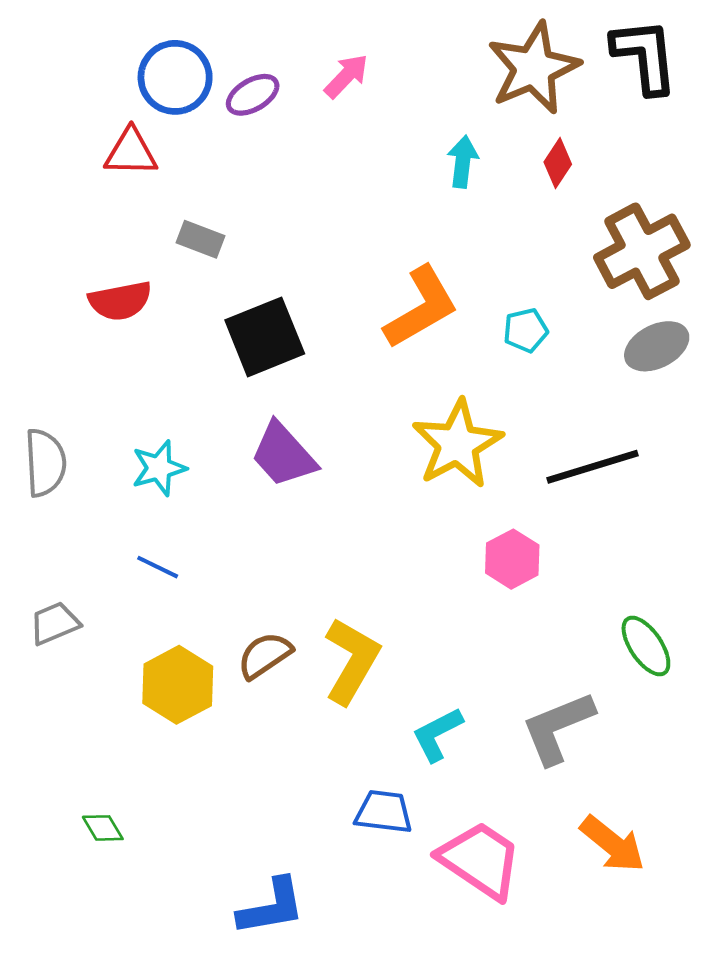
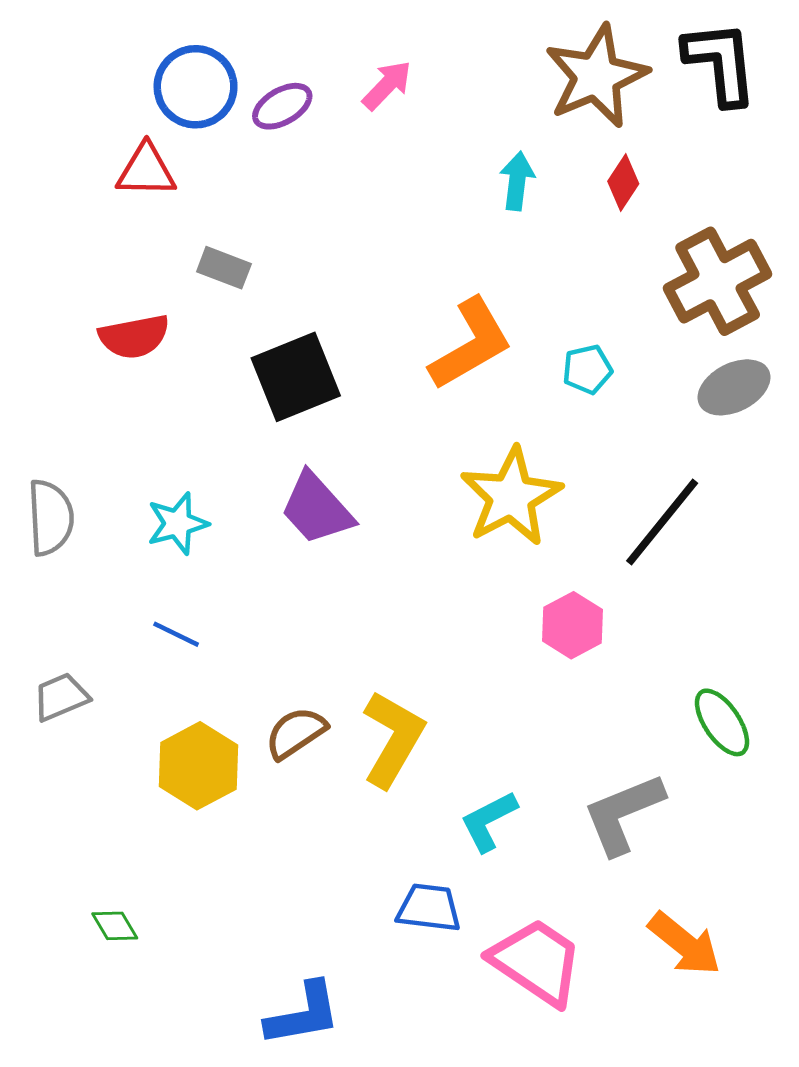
black line: (592, 467) -> (662, 522), turned -34

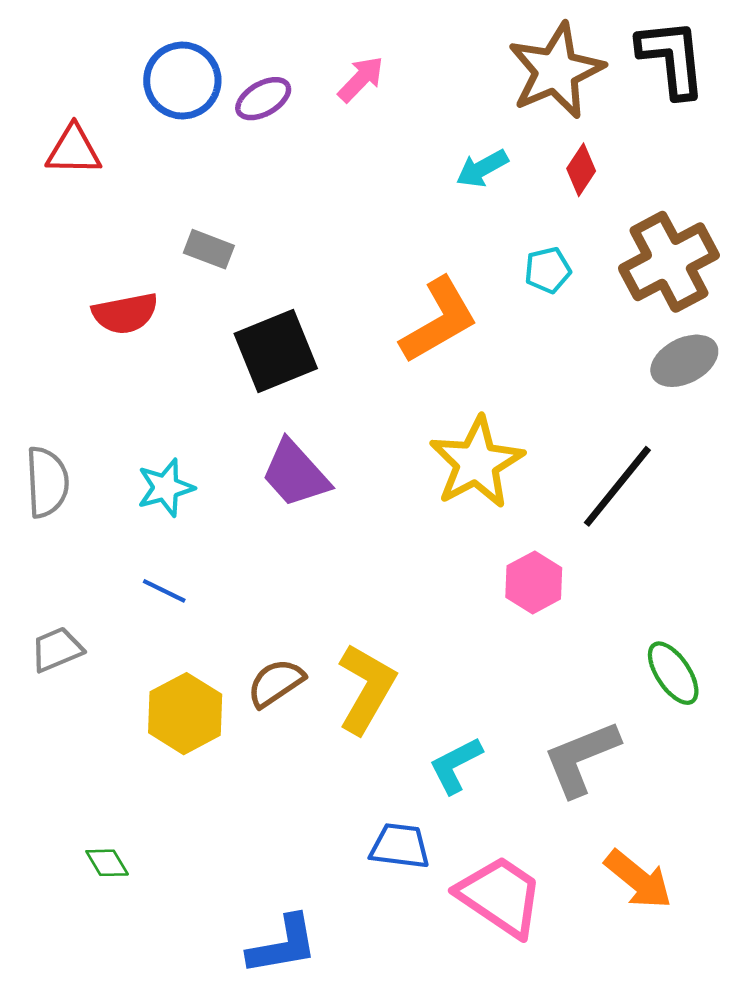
red triangle: (146, 171) -> (74, 150), moved
cyan arrow: (517, 181) -> (482, 168), turned -126
cyan pentagon: (587, 369) -> (548, 270), moved

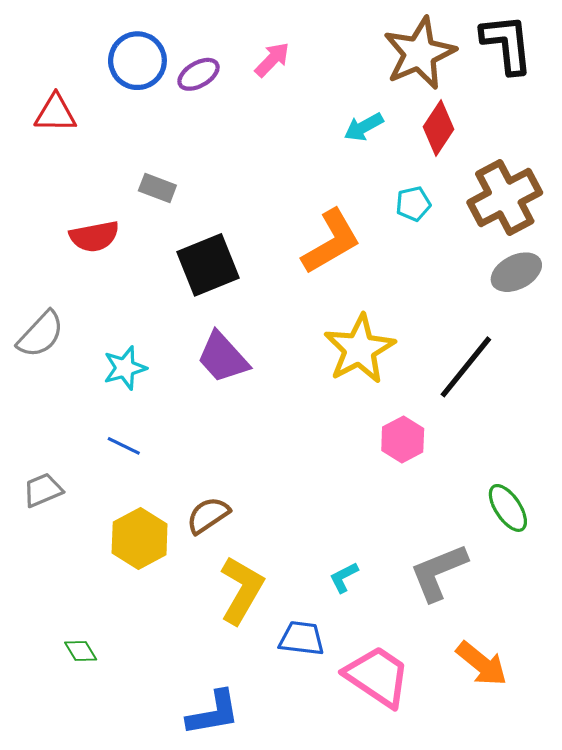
red diamond: (581, 170) -> (438, 128), size x1.4
gray semicircle: (47, 482) -> (41, 334), moved, turned 46
yellow L-shape: (366, 688) -> (242, 590), moved
cyan L-shape: (456, 765) -> (344, 577), size x0.7

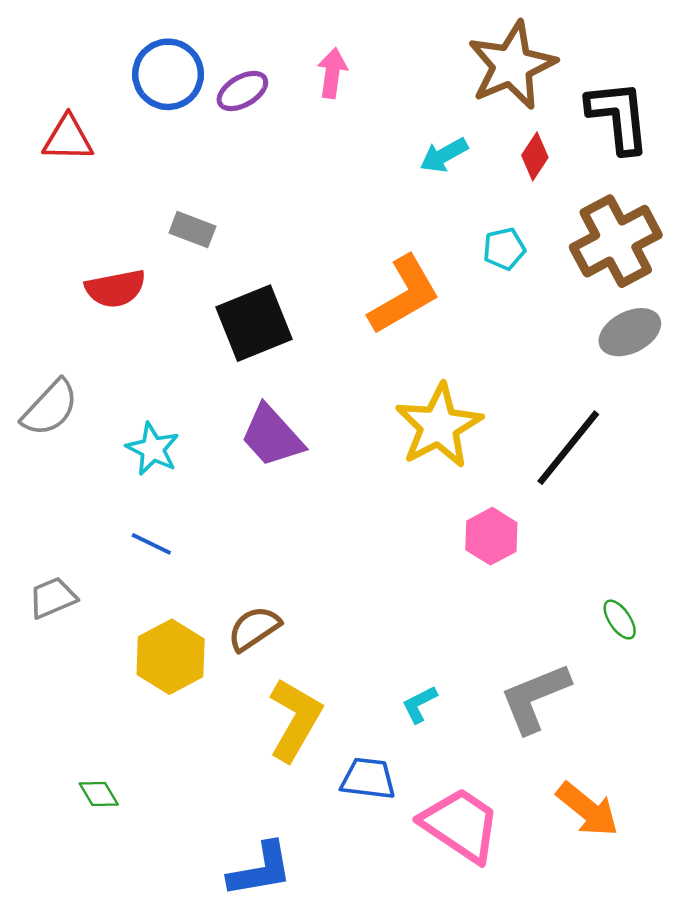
black L-shape: (507, 44) -> (618, 117), moved
pink arrow: (272, 60) -> (332, 73), turned -36
red diamond: (438, 128) -> (535, 156), size x0.7
cyan star: (125, 368) -> (153, 449), turned -30
green ellipse: (508, 508) -> (620, 620), size x0.7

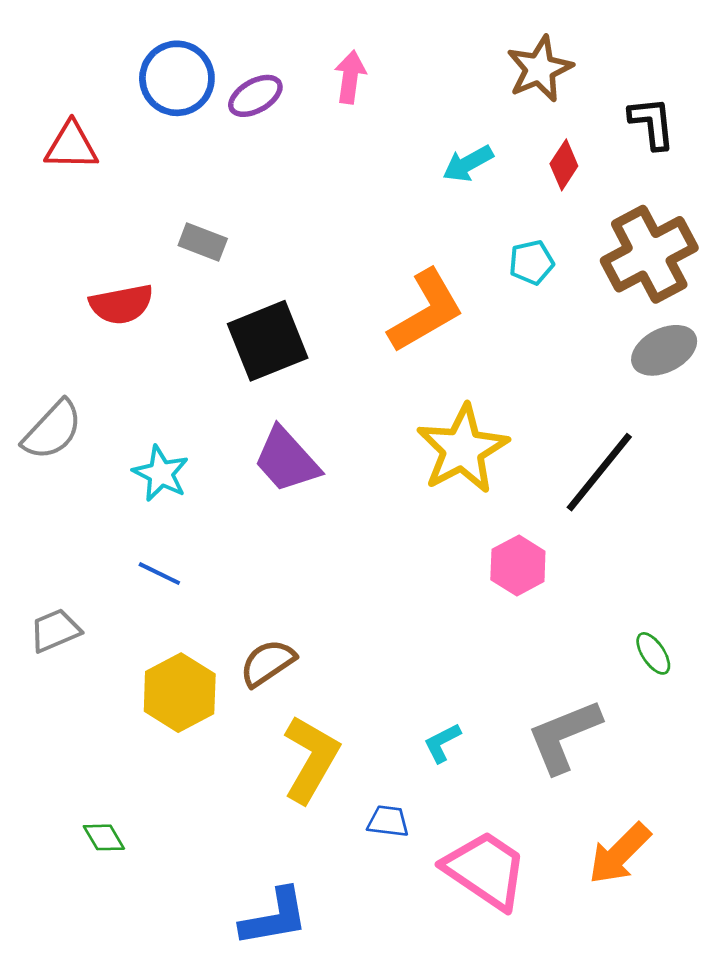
brown star: (512, 65) -> (540, 69), size x0.7
black L-shape: (618, 117) -> (652, 123), size x0.7
blue trapezoid: (368, 779) -> (388, 821), size x0.7
orange arrow: (588, 809) -> (619, 854), turned 96

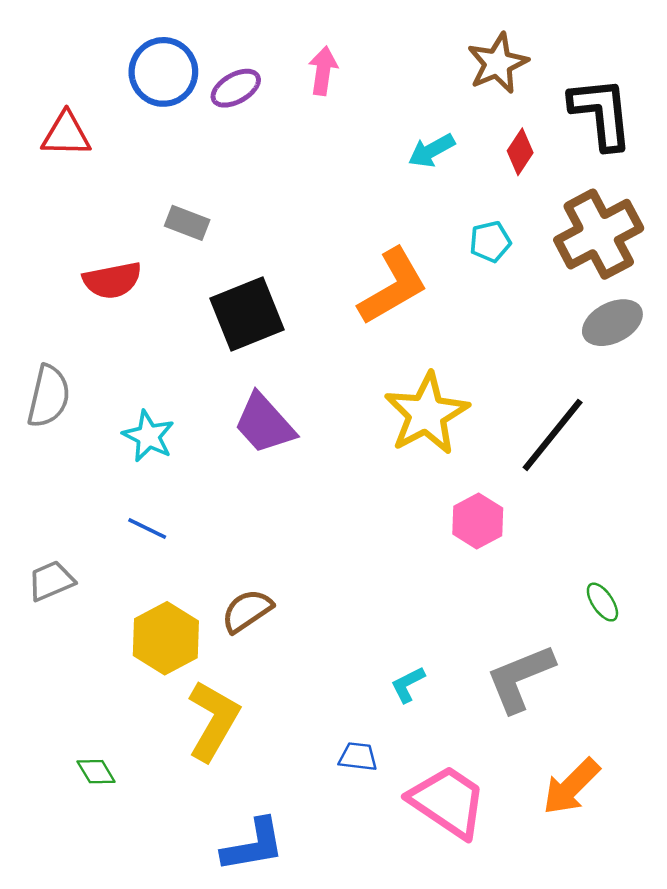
black L-shape: (652, 123) -> (601, 113), size x1.5
gray semicircle: (52, 430) -> (49, 396), turned -30
yellow L-shape: (311, 759) -> (213, 721), moved

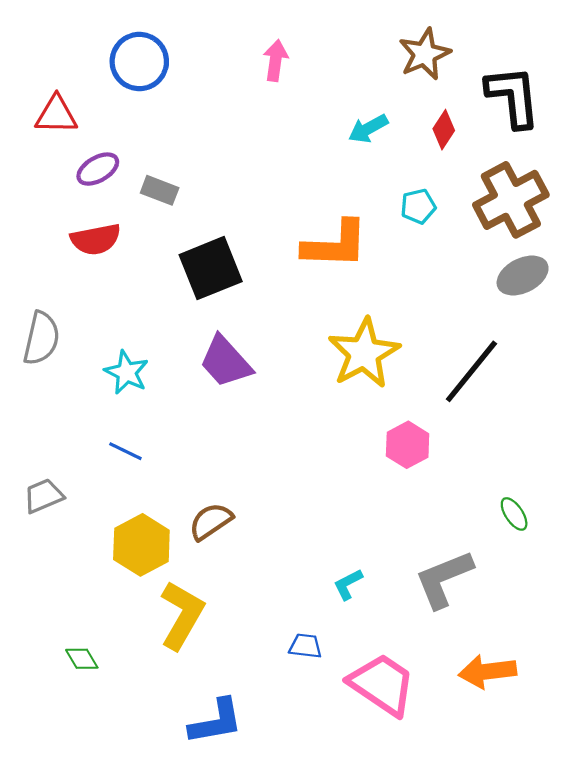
purple ellipse: (236, 88) -> (98, 169), moved
orange L-shape: (393, 286) -> (335, 245), turned 32
orange arrow: (571, 787) -> (487, 672), turned 38

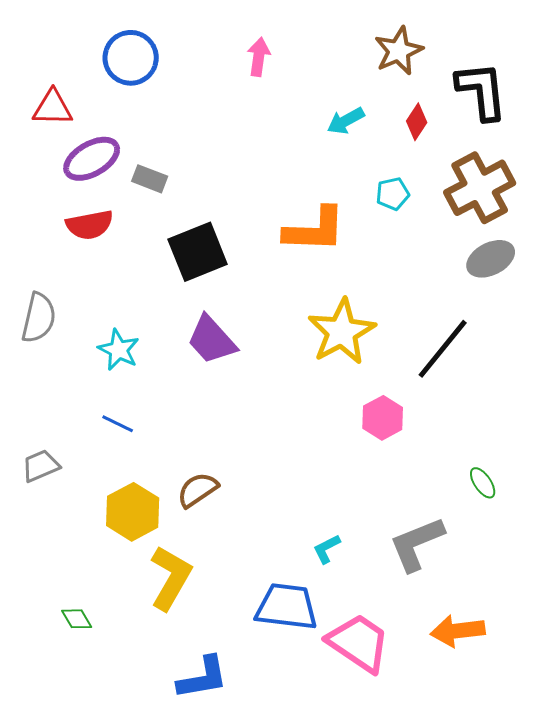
purple ellipse: (98, 169) -> (92, 159), size x1.4
blue trapezoid: (305, 646) -> (287, 607), size x2.0

